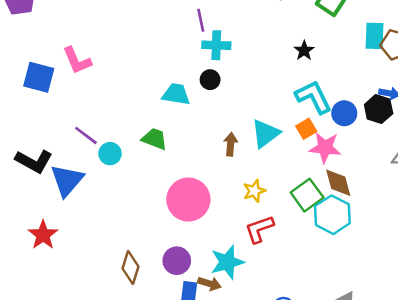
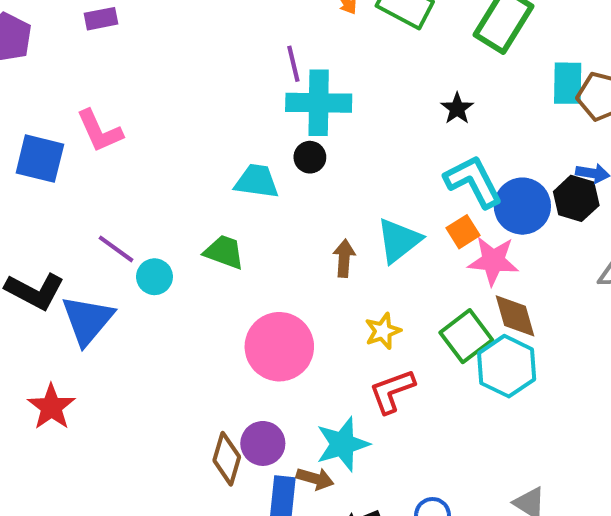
cyan cross: (216, 45) -> (319, 103), size x1.4
blue circle: (344, 113) -> (522, 206), size x1.4
brown diamond: (131, 268) -> (227, 459), moved

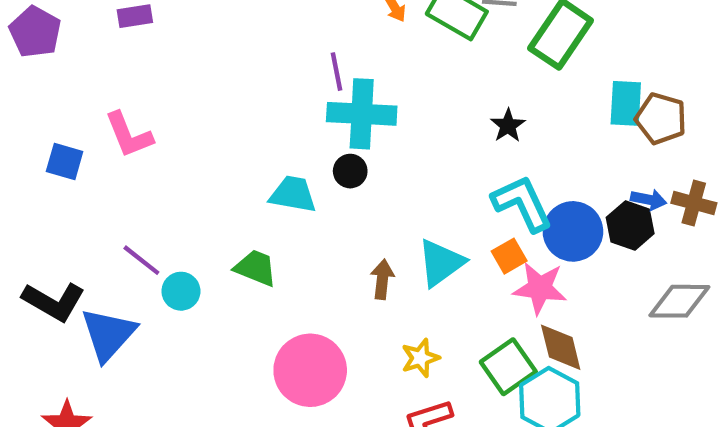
blue square: (40, 159) -> (65, 162), size x0.7

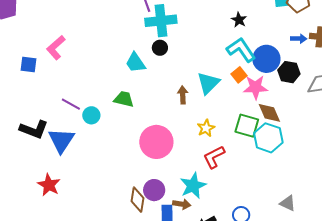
black star: (508, 126) -> (239, 20), moved
pink L-shape: (129, 135) -> (56, 48), turned 80
cyan trapezoid: (293, 194) -> (135, 63), turned -125
black hexagon: (630, 225) -> (289, 72), moved
green square: (508, 367) -> (247, 126), turned -30

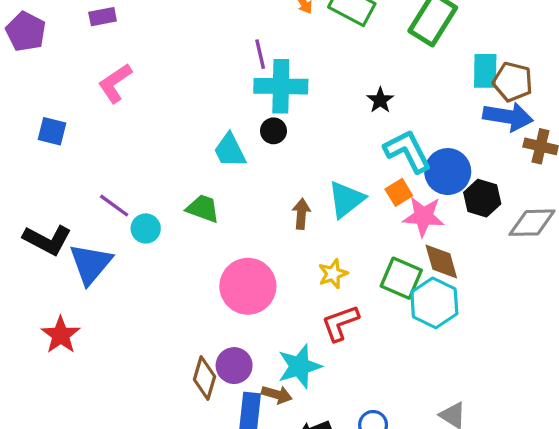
black star: (239, 20) -> (380, 100), moved
blue arrow: (299, 39) -> (508, 117), moved, size x1.8
pink L-shape: (56, 48) -> (115, 83), moved

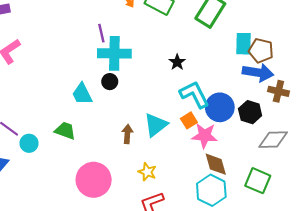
black hexagon: (482, 198) -> (250, 112), moved
yellow star: (333, 274) -> (147, 172), turned -30
green square: (401, 278) -> (258, 181), moved

